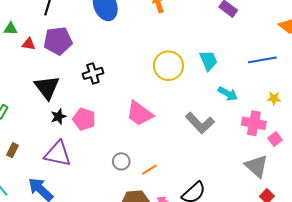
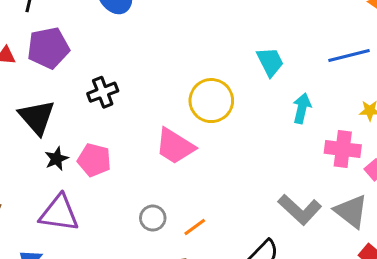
yellow circle: (168, 66) -> (211, 101), moved
cyan arrow: (228, 94) -> (302, 108), turned -102
gray L-shape: (200, 123) -> (300, 210), moved

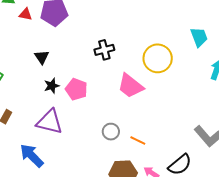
black cross: (103, 92) -> (104, 50), moved
black triangle: (37, 117) -> (42, 57), size x0.6
orange line: (195, 227) -> (138, 140), turned 56

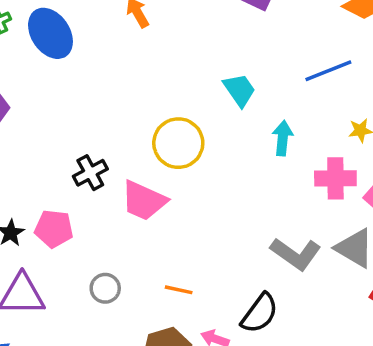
black cross: (104, 50) -> (90, 173), moved
gray circle: (111, 132) -> (105, 288), moved

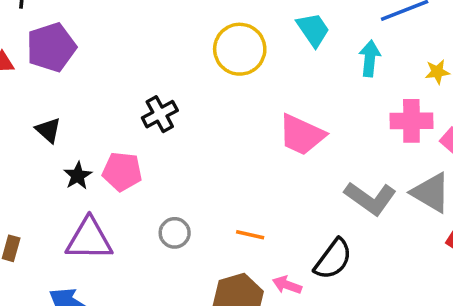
cyan arrow: (283, 138) -> (370, 58), moved
yellow circle: (178, 143) -> (240, 49), moved
pink trapezoid: (144, 201) -> (302, 135), moved

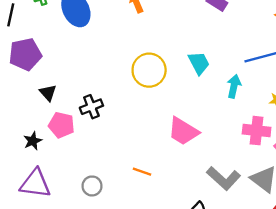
black triangle: (48, 130) -> (48, 93), moved
pink pentagon: (122, 171) -> (61, 125), moved
orange line: (250, 235) -> (142, 172), moved

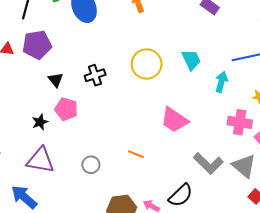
black cross: (91, 107) -> (95, 75), moved

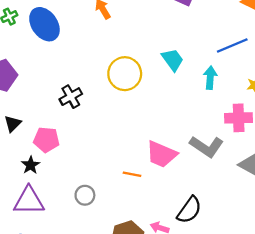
black triangle: (56, 80) -> (13, 124), moved, turned 35
pink trapezoid: (174, 120) -> (161, 154), moved
black star: (40, 122) -> (31, 165), moved
gray L-shape: (208, 163) -> (207, 146), moved

